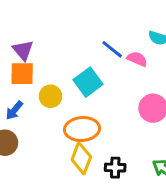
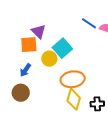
purple triangle: (23, 50) -> (39, 32), moved
cyan square: (88, 82) -> (62, 48), moved

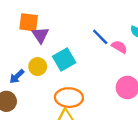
orange square: (29, 45) -> (29, 22), moved
yellow circle: (49, 59) -> (38, 67), moved

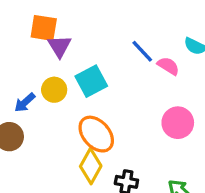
orange ellipse: (69, 98) -> (96, 134), turned 44

